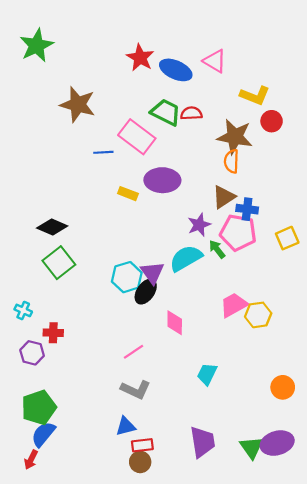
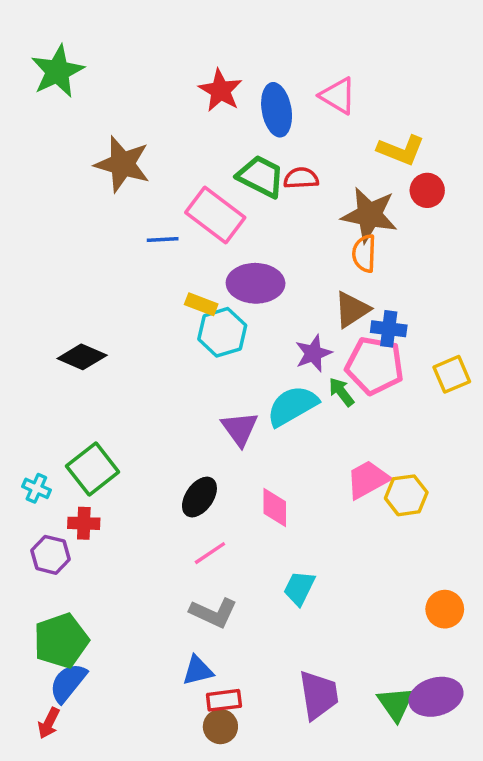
blue ellipse: (176, 70) -> (277, 110), turned 56
green square: (59, 263) -> (93, 469), moved
cyan hexagon: (127, 277) -> (222, 332), moved
black ellipse: (146, 292) -> (199, 497), moved
cyan trapezoid: (207, 374) -> (299, 588), moved

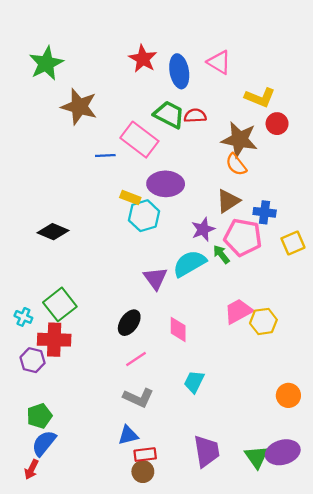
green star: (58, 71) -> (46, 63), moved
orange semicircle: (364, 253) -> (236, 165), turned -40
blue cross: (389, 329) -> (265, 212), moved
red cross: (84, 523) -> (54, 340), size x1.6
green pentagon: (61, 641) -> (39, 416), size x0.7

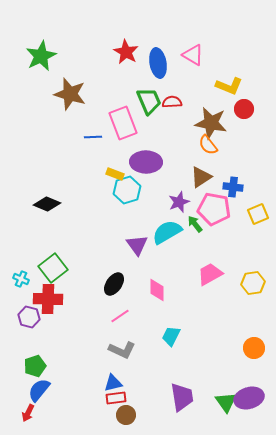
green trapezoid: (169, 115) -> (149, 101), turned 40
pink rectangle: (139, 140) -> (123, 123), turned 32
yellow hexagon: (263, 321) -> (253, 283), moved
red rectangle: (145, 455) -> (116, 398), moved

